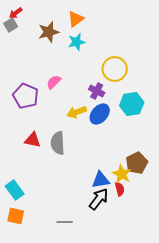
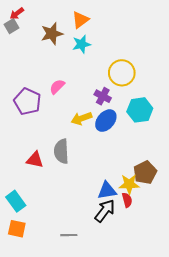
red triangle: (33, 140) -> (35, 160), moved
yellow star: (122, 174) -> (129, 184), turned -30

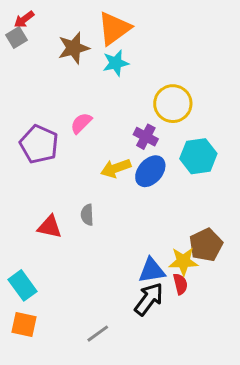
orange triangle: (80, 20) -> (114, 28), size x1.4
gray semicircle: (61, 151) -> (87, 215), size x0.6
gray line: (69, 235) -> (98, 334), turned -35

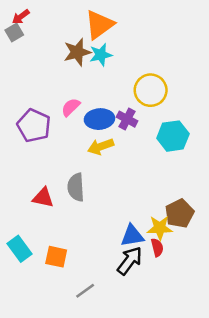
brown star: (74, 48) -> (77, 52), moved
blue ellipse: (150, 171) -> (99, 119), moved, turned 44
gray semicircle: (87, 215) -> (76, 187), size x1.5
orange square: (24, 325) -> (56, 257), moved

